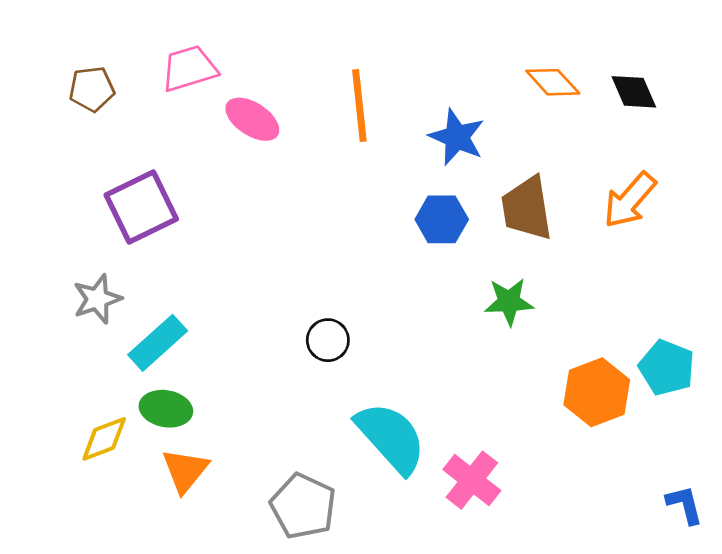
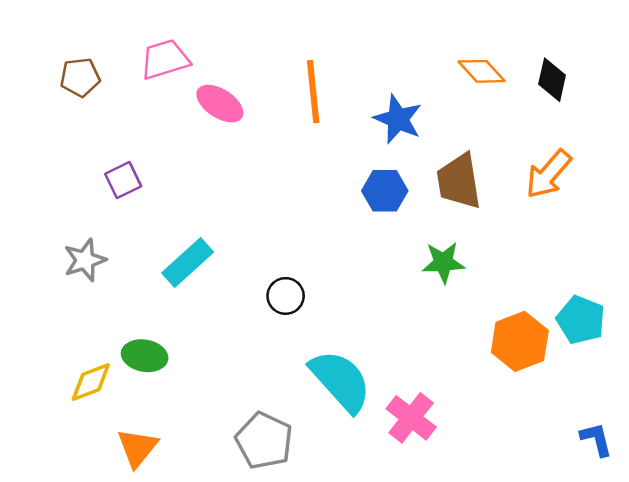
black diamond: (634, 92) -> (552, 80), turned 36
purple square: (141, 207) -> (123, 180), size x0.6
cyan rectangle: (158, 343) -> (188, 262), moved
orange triangle: (185, 470) -> (137, 448), moved

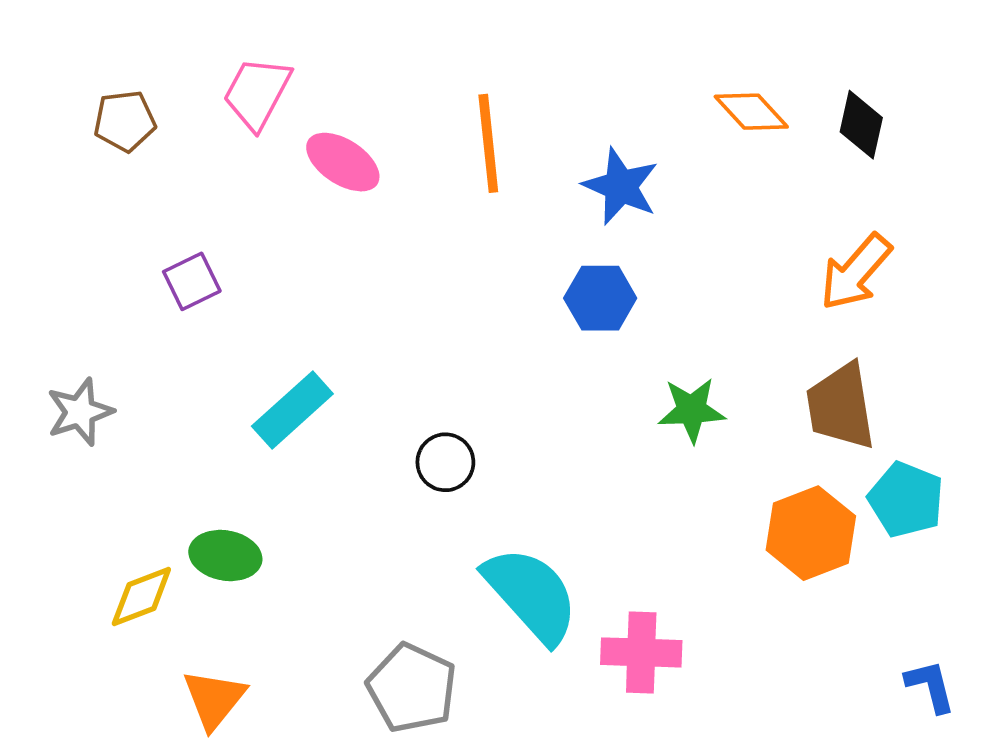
pink trapezoid: (165, 59) -> (257, 93), turned -45
brown trapezoid: (459, 181) -> (841, 406), moved
gray star: (85, 260) -> (80, 412), moved
pink cross: (411, 418) -> (641, 652), turned -36

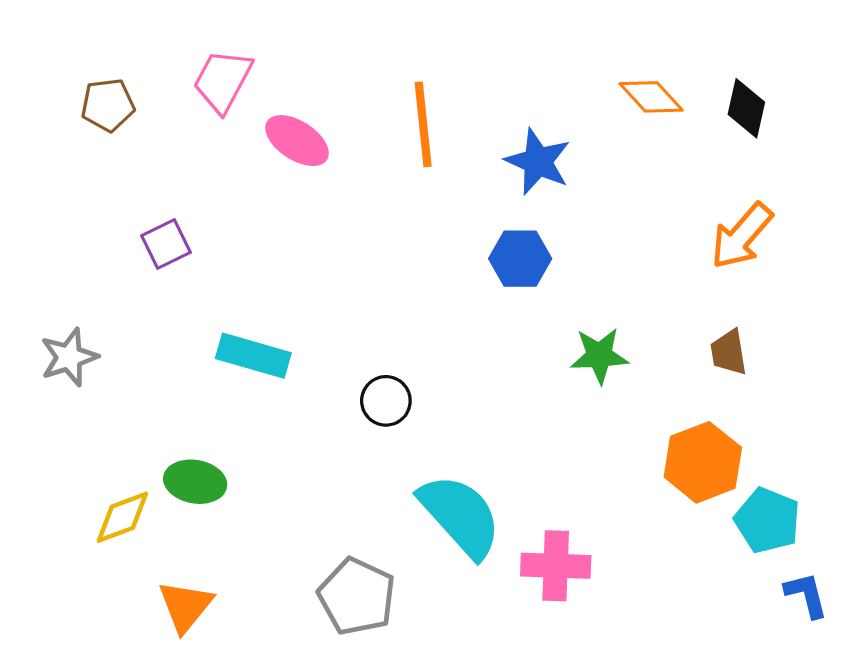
brown trapezoid: (841, 406) -> (729, 352), size x0.6
cyan rectangle: (292, 410) -> (253, 356), turned 58
cyan pentagon: (906, 500) -> (767, 520), moved

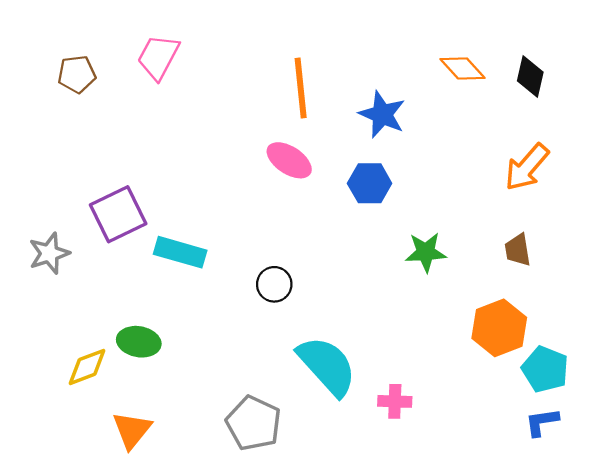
pink ellipse: (297, 141) -> (289, 160), moved
purple square: (166, 244) -> (118, 214), moved, size x1.6
pink cross: (556, 566) -> (395, 401), size x0.7
blue L-shape: (806, 595) -> (542, 422), moved, turned -84

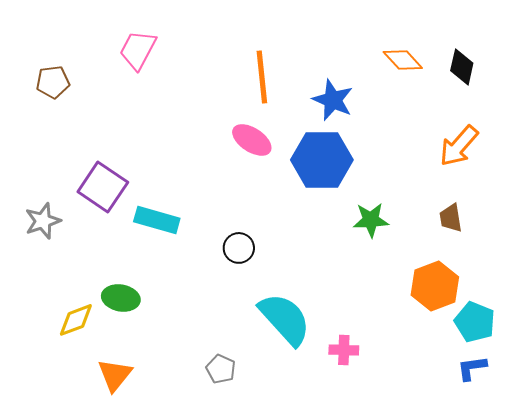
brown pentagon: (77, 74) -> (53, 82), moved
blue hexagon: (370, 183) -> (322, 160), size x1.6
purple square: (118, 214) -> (103, 187), turned -30
gray pentagon: (254, 423) -> (221, 369), size x0.6

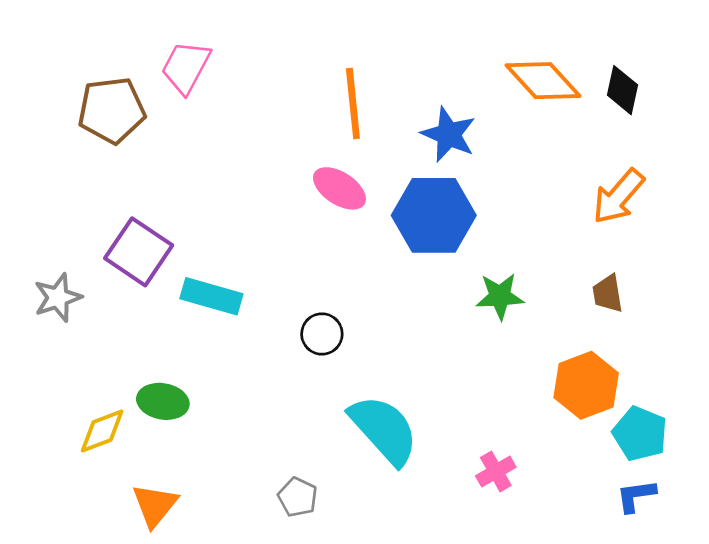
orange diamond: (403, 60) -> (543, 81), size x1.4
brown pentagon: (53, 82) -> (112, 110), moved, size x1.5
pink cross: (344, 350) -> (496, 471), moved, turned -32

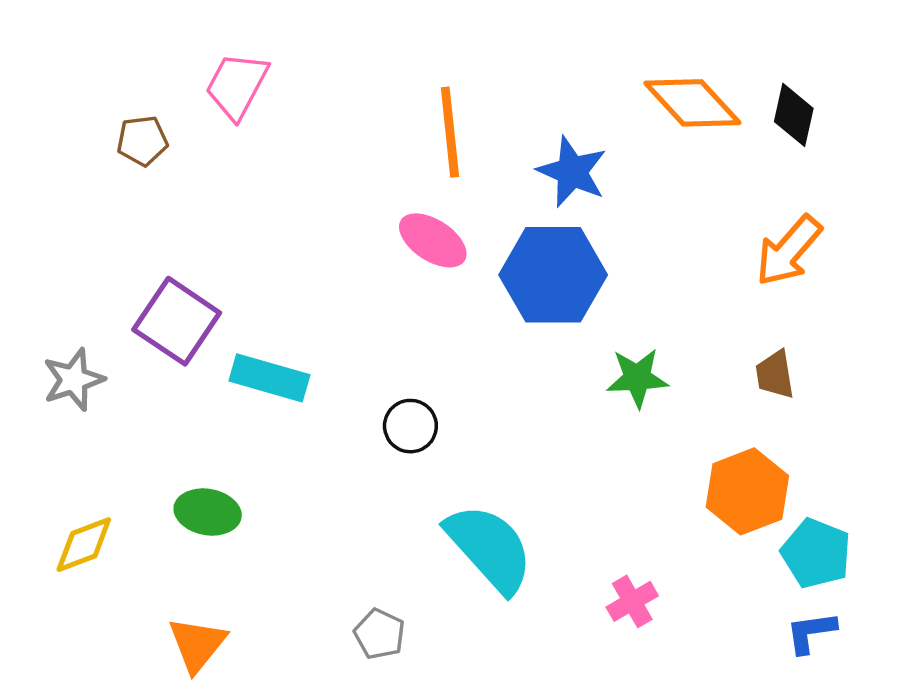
brown pentagon: (112, 110) -> (142, 141), size x0.6
yellow diamond: (102, 431) -> (84, 545), moved

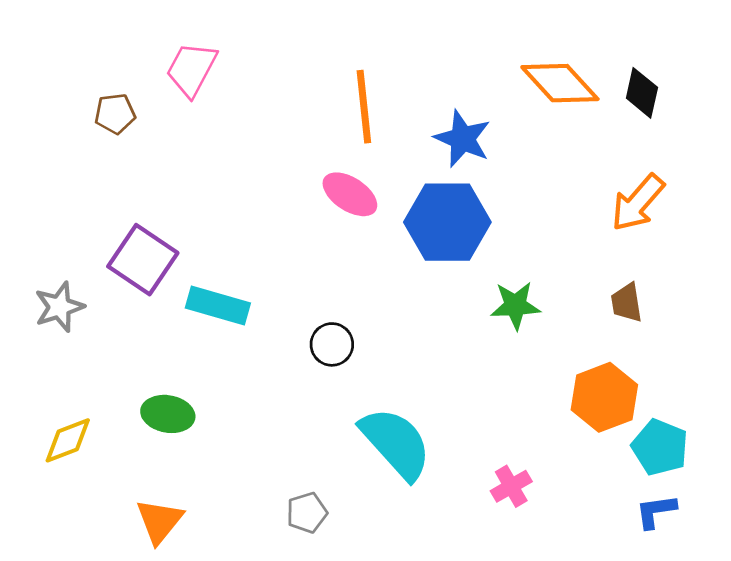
gray pentagon: (379, 634) -> (307, 513), turned 30

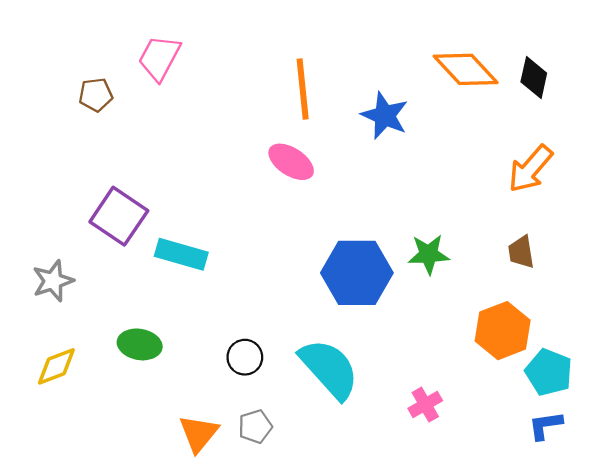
blue hexagon: (447, 222) -> (357, 273), moved
gray star: (59, 307) -> (53, 281), moved
black circle: (332, 344) -> (245, 357), moved
orange triangle: (159, 521) -> (199, 433), moved

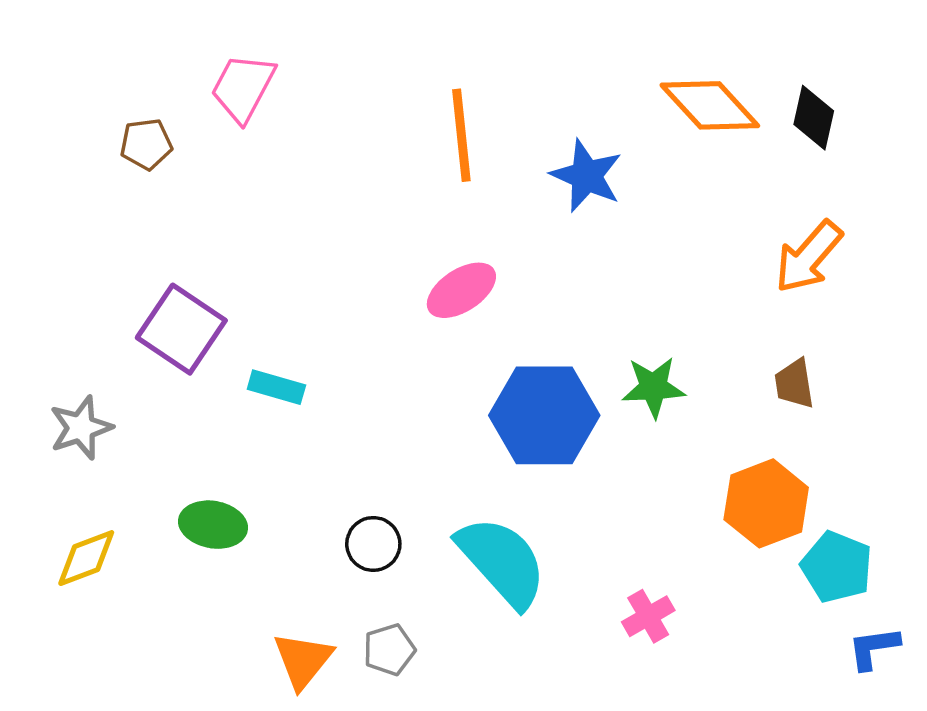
pink ellipse: (291, 162) -> (461, 290), moved, turned -66
cyan rectangle: (181, 254) -> (276, 387), size x0.7
blue L-shape: (545, 425) -> (874, 648), moved

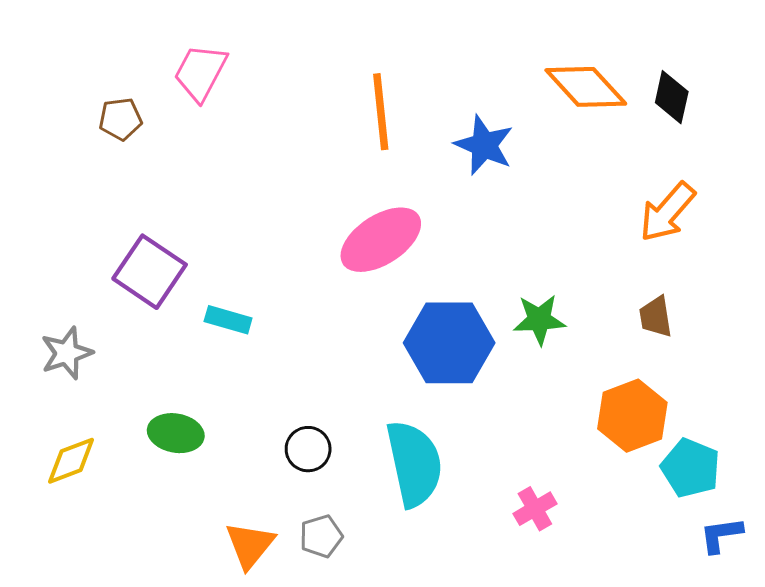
pink ellipse: (461, 290) -> (381, 240), size x1.4
cyan semicircle: (502, 562) -> (414, 464), turned 30

